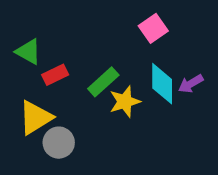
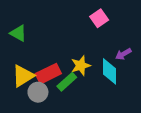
red rectangle: (55, 75) -> (48, 74), moved, size x1.5
green rectangle: (103, 82) -> (67, 82), moved
cyan diamond: (162, 84) -> (110, 71), moved

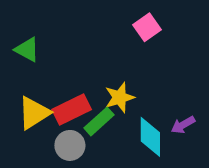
purple arrow: (123, 54) -> (183, 125), moved
cyan diamond: (110, 71) -> (150, 137), moved
gray circle: (38, 92) -> (70, 145), moved

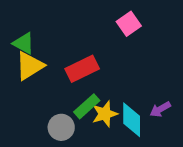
yellow star: (120, 97) -> (105, 114), moved
red rectangle: (72, 109) -> (82, 69), moved
yellow triangle: (34, 113) -> (30, 66), moved

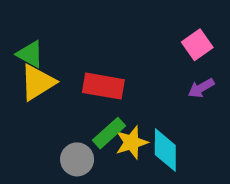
pink square: (129, 24) -> (197, 45), moved
red rectangle: (82, 69) -> (103, 86), turned 36
purple arrow: (160, 109) -> (201, 88), moved

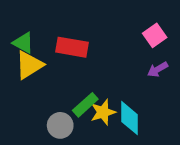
red rectangle: (103, 86) -> (72, 47), moved

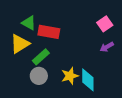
green triangle: (23, 43) -> (29, 23), moved
green rectangle: (85, 105) -> (41, 57), moved
gray circle: (60, 125) -> (39, 76), moved

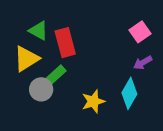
red rectangle: (49, 32) -> (65, 43), turned 65
gray circle: (39, 76) -> (41, 89), moved
cyan diamond: (88, 80) -> (129, 93), moved, turned 30

